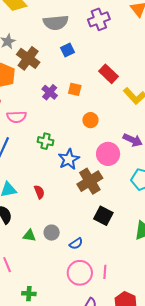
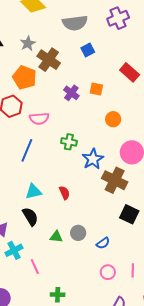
brown cross: (90, 181) -> (115, 180), turned -30
pink circle: (80, 273) -> (108, 272), size x0.6

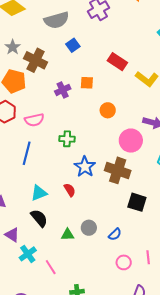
purple cross: (71, 93) -> (63, 90), turned 35
blue star: (93, 159) -> (85, 167), moved

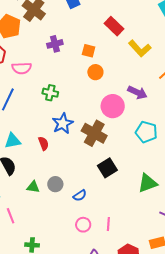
orange square: (87, 83) -> (89, 51), moved
black square: (137, 202) -> (107, 168), turned 30

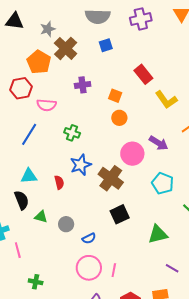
green triangle: (33, 187) -> (41, 217), moved
pink circle: (83, 225) -> (89, 268), size x1.6

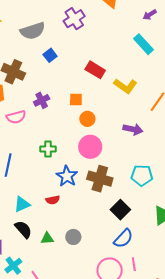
pink semicircle: (46, 105) -> (16, 117), moved
pink circle: (132, 154) -> (90, 147), moved
red semicircle: (59, 182) -> (53, 200), turned 112
cyan pentagon: (163, 183) -> (142, 175), moved
blue semicircle: (89, 238) -> (123, 238), moved, size x1.5

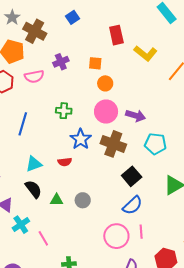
red rectangle: (95, 70) -> (116, 35), turned 42
purple arrow: (133, 129) -> (136, 116), moved

